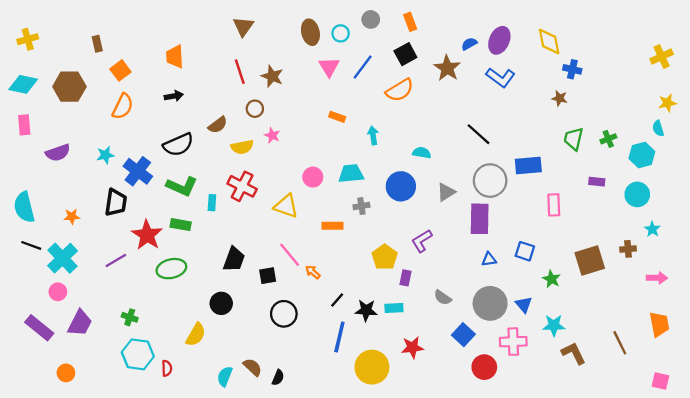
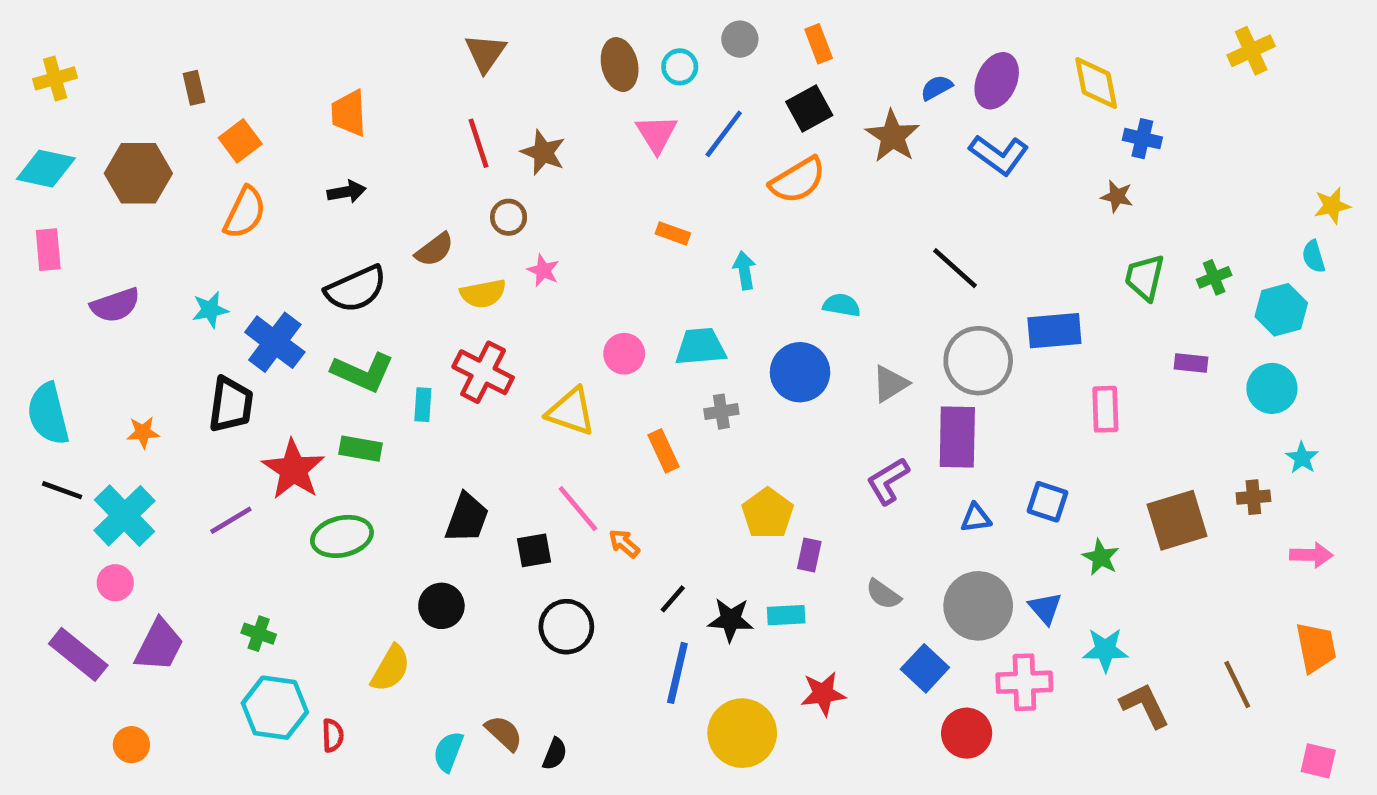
yellow cross: (662, 57) -> (1251, 51), moved
orange rectangle: (332, 226) -> (664, 451), turned 66
purple L-shape: (422, 241) -> (888, 481), moved

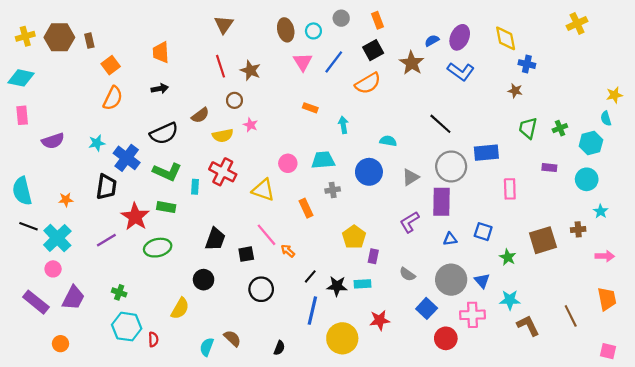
brown hexagon: (138, 173) -> (59, 37), moved
black semicircle: (555, 754) -> (279, 348), moved

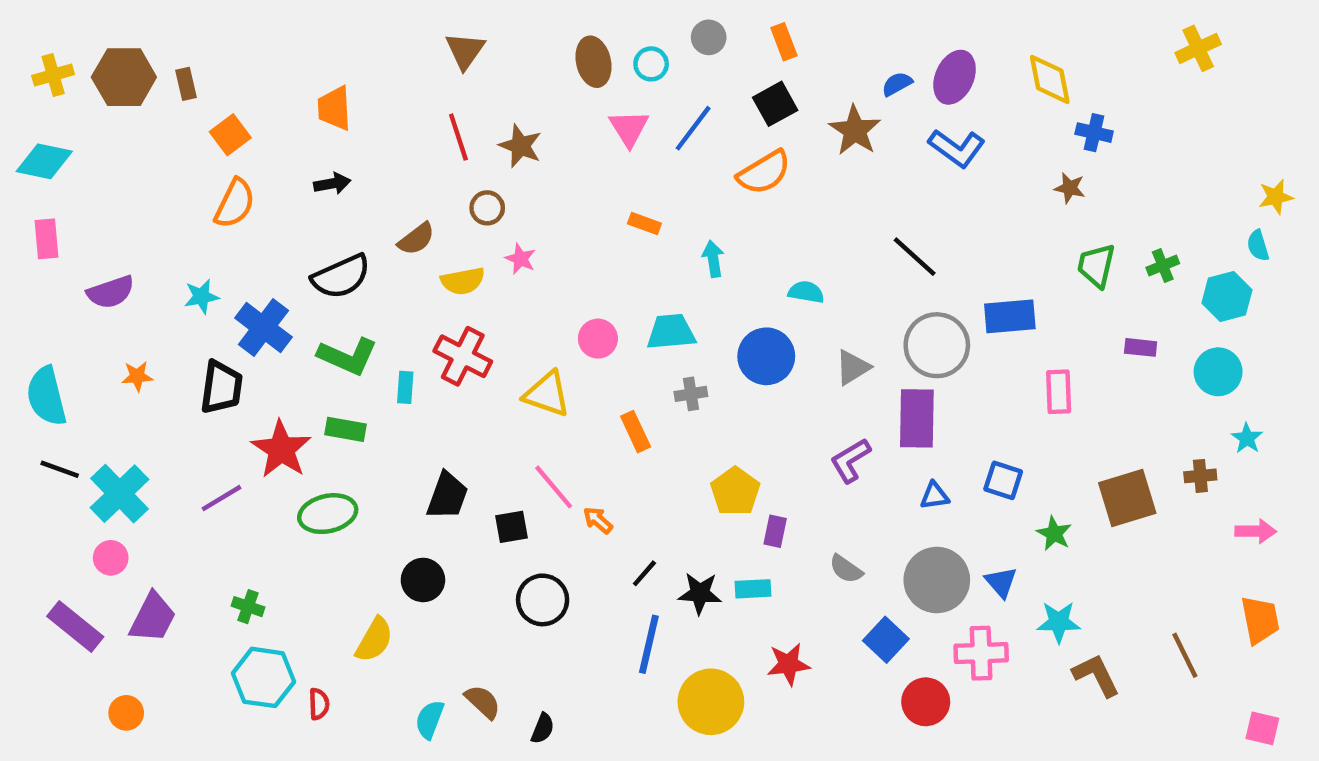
orange star: (66, 200) -> (137, 376), moved
black semicircle: (279, 348) -> (543, 728), moved

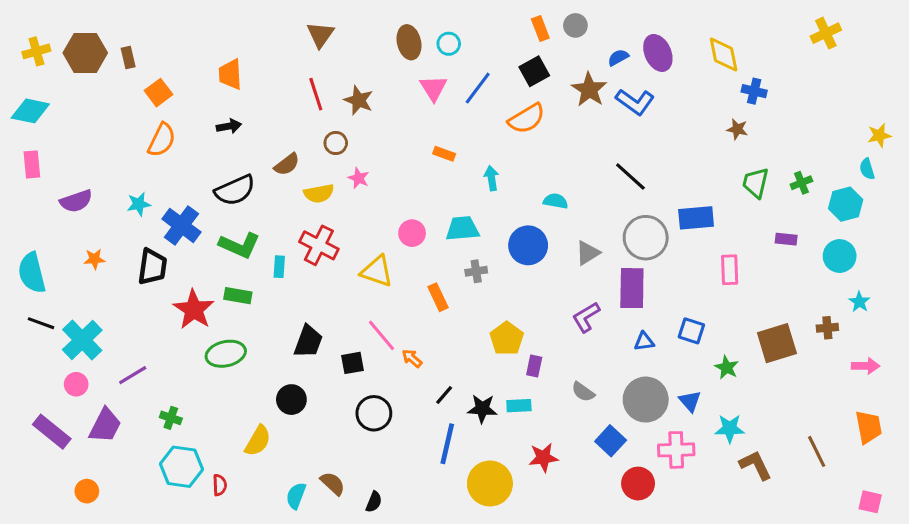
gray circle: (709, 37) -> (575, 25), moved
purple ellipse: (955, 77) -> (658, 53), turned -48
blue L-shape: (957, 148) -> (635, 102), moved
purple line: (221, 498) -> (133, 375), moved

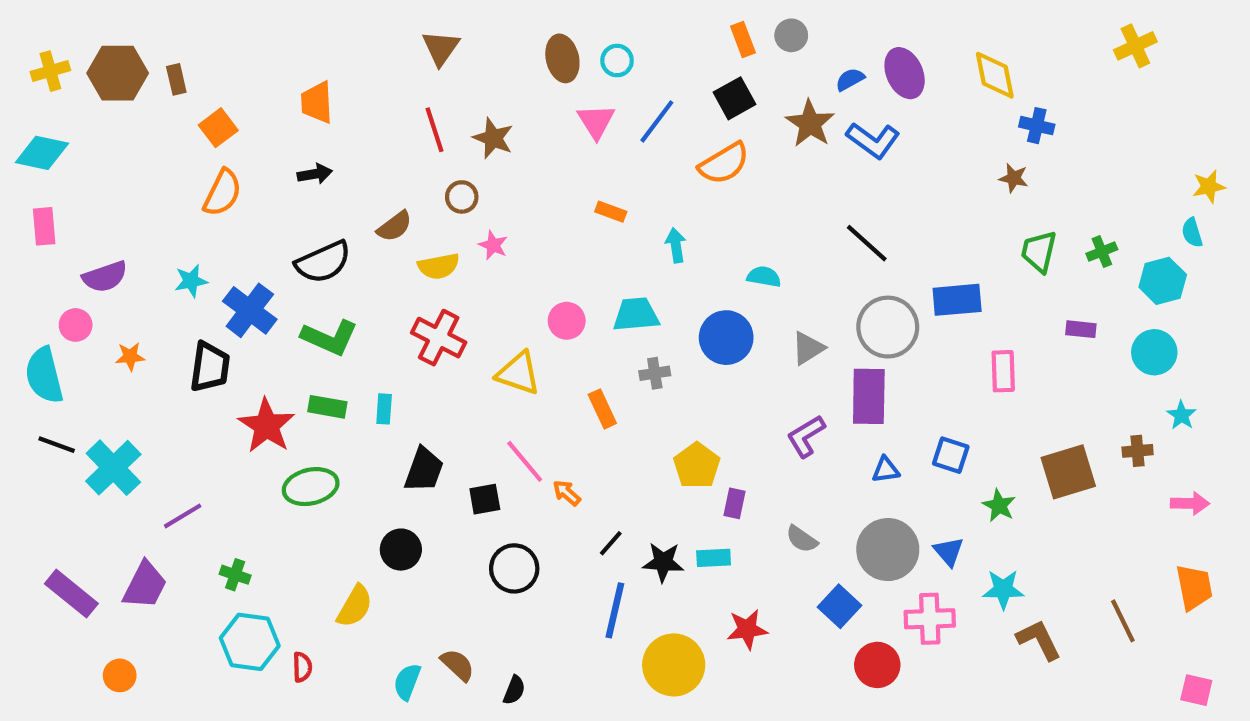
cyan rectangle: (279, 267) -> (384, 409), moved
pink circle: (76, 384) -> (76, 325), moved

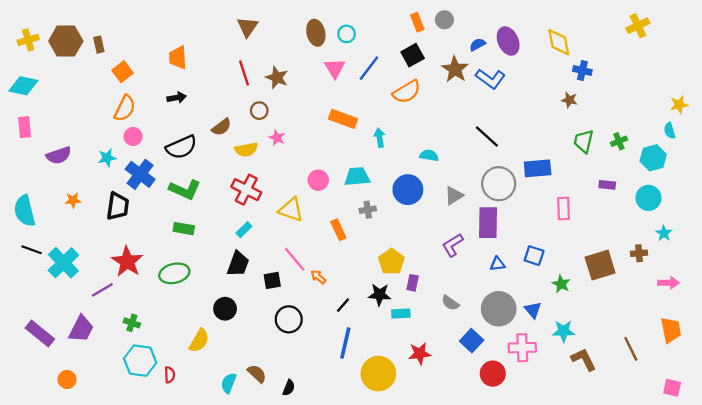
orange rectangle: (611, 212) -> (343, 119), size x1.6
pink circle: (76, 325) -> (133, 137), moved
cyan rectangle: (384, 409) -> (244, 230), moved, turned 42
red star: (267, 426) -> (127, 262), moved
black star: (663, 562) -> (380, 295), moved

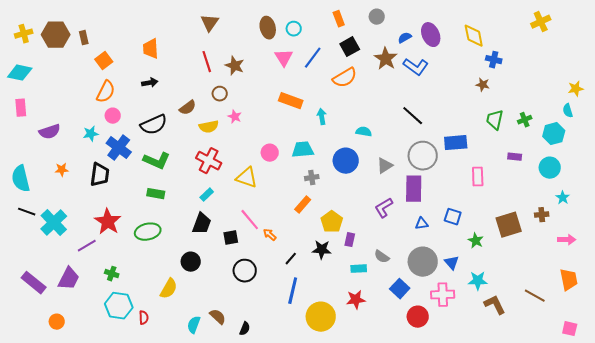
orange rectangle: (417, 22) -> (339, 19), moved
orange rectangle: (338, 230) -> (303, 205), moved, turned 66
cyan rectangle: (401, 313) -> (359, 269), moved
brown line: (631, 349) -> (535, 296), turned -35

